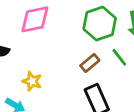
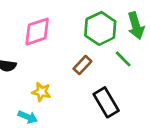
brown rectangle: (90, 63) -> (82, 65), moved

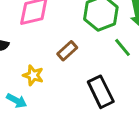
brown rectangle: (82, 65) -> (67, 51), moved

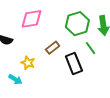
black rectangle: (101, 92) -> (74, 63), moved

